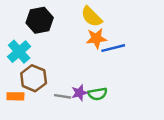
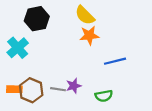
blue line: (113, 48) -> (115, 61), moved
brown hexagon: (34, 78) -> (31, 90), moved
green semicircle: (98, 94) -> (104, 96), moved

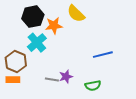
orange star: (89, 35) -> (54, 26), moved
cyan cross: (18, 48) -> (37, 43), moved
brown hexagon: (31, 90) -> (16, 62), moved

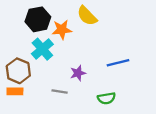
purple star: (66, 77) -> (78, 73), moved

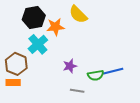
blue line: (118, 63) -> (113, 71), moved
gray line: (60, 91) -> (77, 91), moved
green semicircle: (106, 98) -> (96, 75), moved

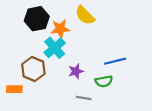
cyan cross: (38, 44) -> (55, 48), moved
brown hexagon: (16, 64) -> (33, 69), moved
blue line: (113, 71) -> (115, 61), moved

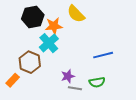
purple star: (76, 71) -> (68, 76), moved
green semicircle: (104, 81) -> (97, 82), moved
orange rectangle: (14, 89) -> (13, 80), turned -48

